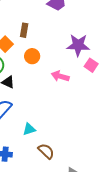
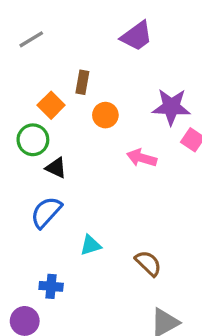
orange circle: (32, 56) -> (105, 115), moved
brown semicircle: (46, 151) -> (148, 263), moved

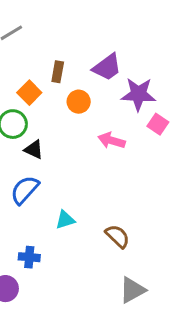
purple trapezoid: (137, 36) -> (107, 67), moved

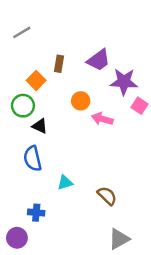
orange circle: (79, 102) -> (81, 101), moved
blue semicircle: (25, 190) -> (33, 159), turned -55

